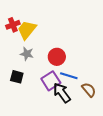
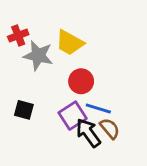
yellow trapezoid: (27, 30) -> (70, 43), moved, turned -100
gray star: (27, 54) -> (38, 56), moved, size x1.5
brown semicircle: (89, 90) -> (110, 128), moved

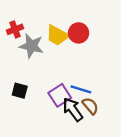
red circle: (81, 81) -> (79, 33), moved

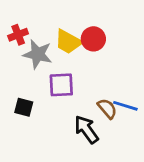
blue line: (81, 89) -> (125, 106), moved
purple square: (60, 95) -> (61, 85), moved, turned 30
brown semicircle: (90, 106) -> (107, 109), moved

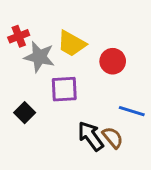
red circle: (93, 39) -> (113, 61), moved
black square: (24, 107) -> (25, 113), turned 30
brown semicircle: (107, 109) -> (113, 138), moved

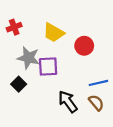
gray star: (39, 57) -> (28, 58), moved
blue line: (132, 111) -> (98, 83), turned -30
brown semicircle: (113, 138) -> (96, 103), moved

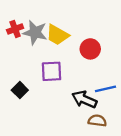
gray star: (28, 58) -> (35, 33), moved
black arrow: (68, 102) -> (84, 99), moved, turned -30
brown semicircle: (96, 103) -> (97, 121), moved, turned -42

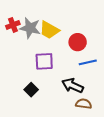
blue line: (106, 89) -> (88, 62), moved
black square: (20, 90) -> (31, 90), moved

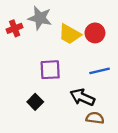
gray star: (30, 28) -> (40, 18), moved
yellow trapezoid: (49, 30) -> (70, 34), moved
red circle: (78, 42) -> (95, 33), moved

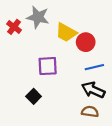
red cross: (15, 28) -> (14, 27), turned -32
red circle: (95, 33) -> (86, 42), moved
black arrow: (82, 97) -> (93, 90), moved

